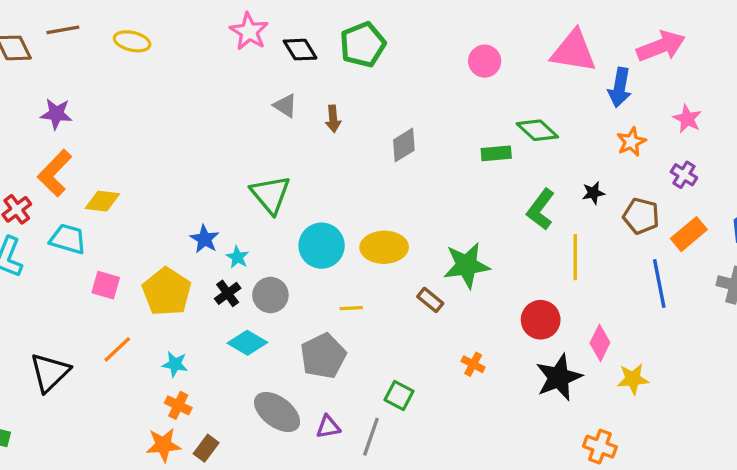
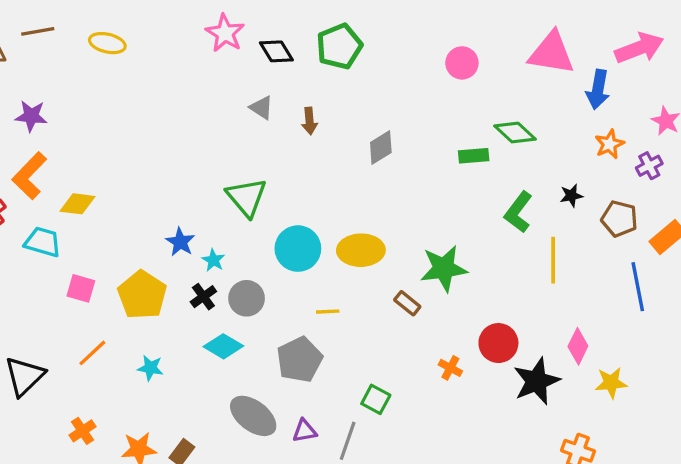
purple cross: (684, 175) -> (649, 166), moved, turned 30
red circle: (541, 320) -> (498, 343), moved
orange cross: (178, 405) -> (82, 431), moved, turned 30

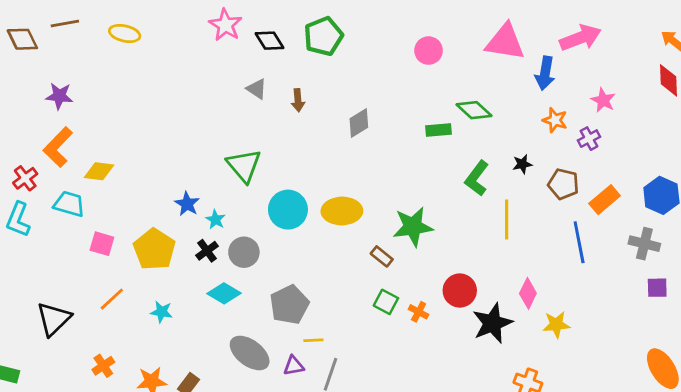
orange star: (609, 144) -> (555, 120), turned -30
yellow line: (328, 312) -> (313, 340), moved
green square: (376, 399) -> (386, 302), moved

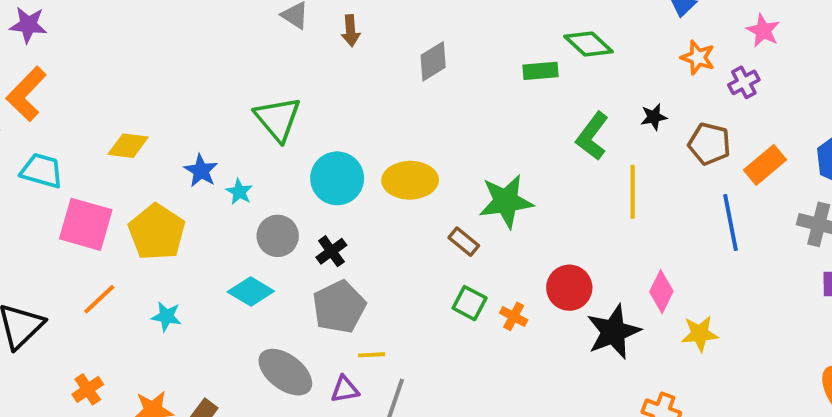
yellow diamond: (99, 171) -> (128, 146), moved
pink square: (102, 244) -> (86, 224), size x1.6
black cross: (207, 251) -> (331, 251), moved

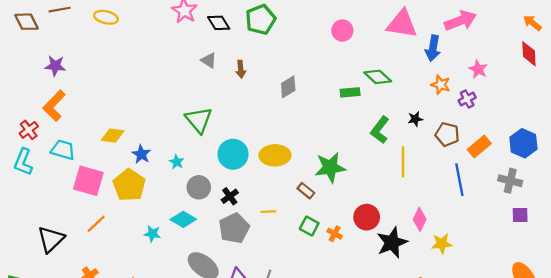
blue star: (201, 171) -> (141, 154), moved
cyan star: (166, 316) -> (152, 234), moved
yellow line: (372, 355) -> (268, 212), moved

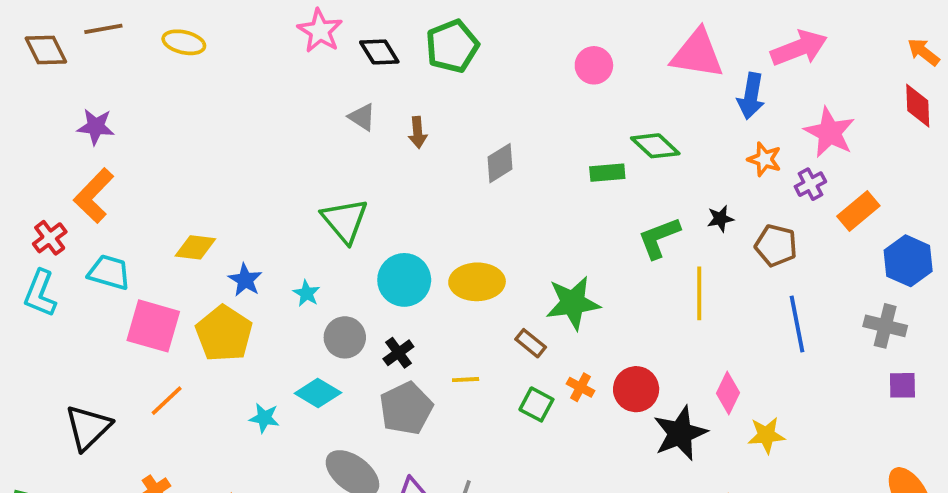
pink star: (478, 69) -> (830, 132), size x1.5
green L-shape: (380, 130) -> (659, 238), turned 32
orange rectangle: (479, 146) -> (858, 211), moved
orange cross: (335, 234) -> (581, 387), moved

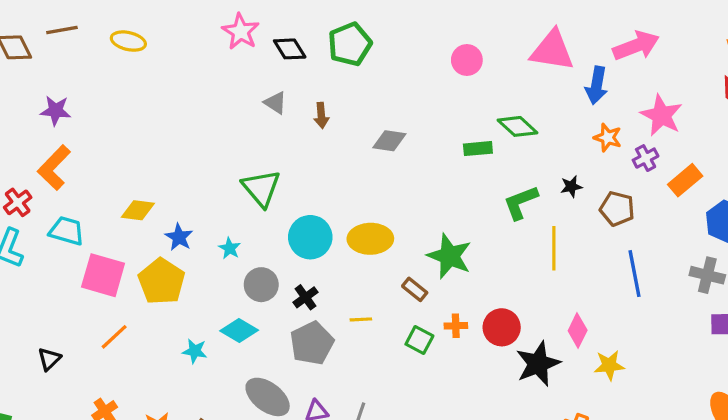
gray diamond: (500, 163) -> (389, 141), turned 40
green star: (573, 303) -> (449, 256), turned 30
orange cross: (581, 387) -> (456, 326), turned -30
black triangle: (88, 427) -> (49, 359), size x0.6

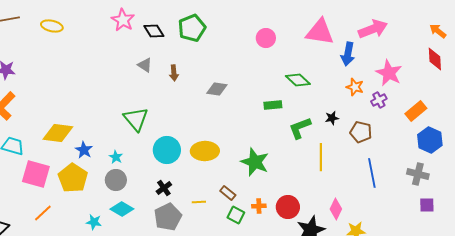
green rectangle: (478, 149) -> (273, 105), moved
orange rectangle: (685, 180) -> (416, 111), moved
yellow diamond: (138, 210) -> (58, 133), size x1.4
gray circle: (261, 285) -> (116, 180), moved
brown rectangle: (415, 289) -> (228, 193), moved

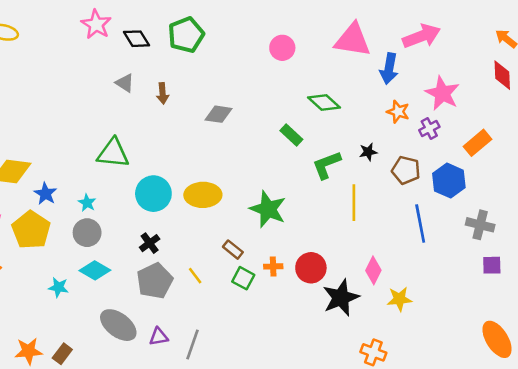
green rectangle: (273, 105) -> (291, 135), turned 48
green triangle: (136, 119) -> (113, 153), turned -44
blue hexagon: (430, 140) -> (449, 181), moved
yellow line: (199, 202) -> (195, 276), moved, turned 56

